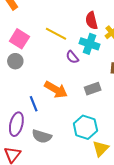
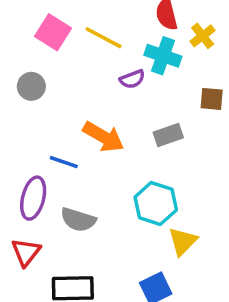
pink square: (19, 39) -> (53, 32), moved
purple semicircle: (72, 57) -> (132, 79), turned -72
blue line: (34, 104) -> (64, 162), turned -49

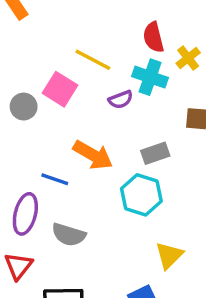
pink square: (53, 32) -> (60, 89), moved
cyan hexagon: (156, 204) -> (141, 195), moved

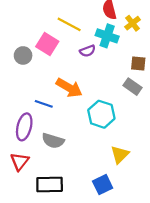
gray rectangle: (155, 153) -> (132, 87), moved, turned 54

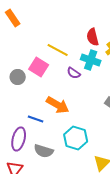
purple semicircle: (88, 51) -> (74, 73), turned 56
cyan hexagon: (101, 114) -> (76, 138), moved

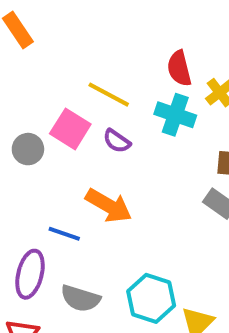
purple semicircle: (74, 73) -> (117, 141), moved
cyan hexagon: (76, 138) -> (151, 298), moved

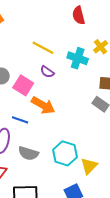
red semicircle: (179, 68) -> (79, 15), moved
pink square: (70, 129) -> (23, 85), moved

